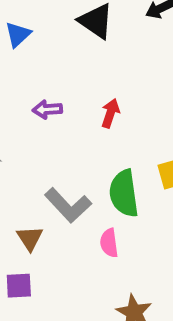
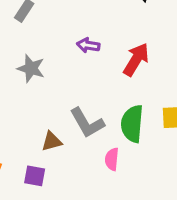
red arrow: (110, 113) -> (136, 60), size x1.5
brown triangle: (30, 238) -> (52, 141), turned 35

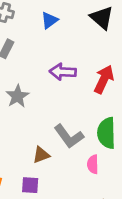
purple arrow: (88, 45) -> (63, 72), size x1.4
gray star: (31, 68) -> (17, 96), turned 30

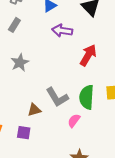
purple arrow: (63, 72) -> (62, 31), moved
pink semicircle: (93, 164) -> (74, 121), turned 32

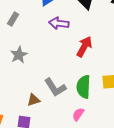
pink semicircle: (74, 121) -> (78, 114), moved

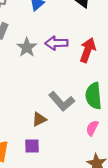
purple arrow: (59, 23) -> (56, 43), moved
gray star: (19, 55) -> (27, 47), moved

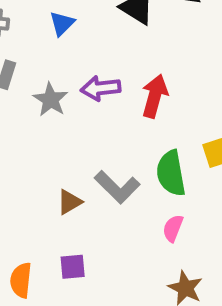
brown triangle: (39, 119) -> (70, 202), moved

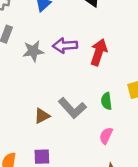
gray star: (51, 100) -> (33, 51), turned 30
green semicircle: (171, 173) -> (106, 101), size x0.6

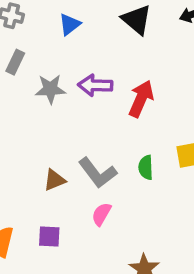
pink semicircle: (106, 136) -> (101, 214), moved

